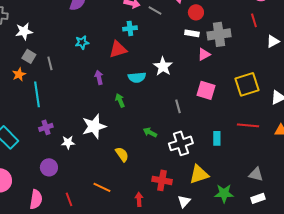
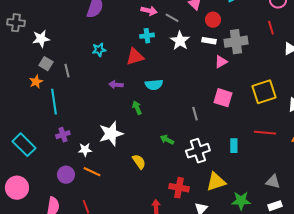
white star: (163, 66) -> (180, 41), moved
purple arrow: (99, 77) -> (116, 85), turned -72
orange line: (102, 187) -> (92, 172), moved

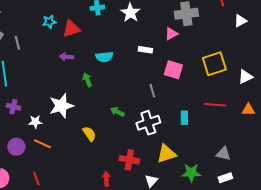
white rectangle: (209, 41) -> (145, 50), moved
red triangle: (135, 57) -> (71, 29), moved
gray line: (195, 114) -> (152, 91), moved
purple cross: (63, 135) -> (13, 107), turned 32

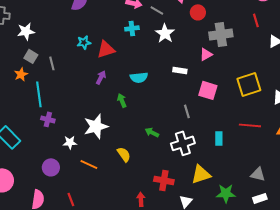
purple arrow: (66, 57) -> (101, 77), turned 112
purple cross: (13, 107) -> (48, 119), moved
orange line: (42, 144) -> (89, 164), moved

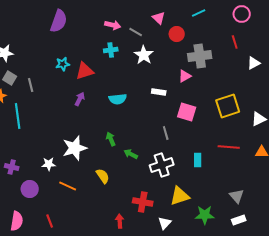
green arrow: (122, 100) -> (111, 139), moved
purple cross: (48, 119) -> (12, 167), moved
gray triangle: (258, 174) -> (237, 196), turned 35

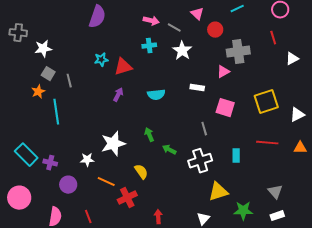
red cross: (143, 202) -> (127, 198), moved, turned -36

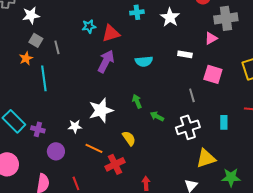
purple arrow: (118, 95) -> (106, 61), size x1.6

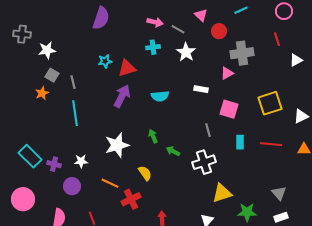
cyan line: (44, 78) -> (75, 113), moved
cyan rectangle: (224, 122) -> (240, 142), moved
white star: (75, 126) -> (81, 161), moved

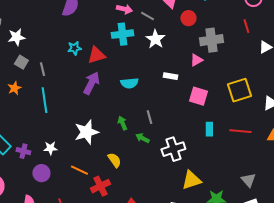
cyan cross: (153, 47) -> (122, 34), size x1.5
orange star: (42, 93) -> (14, 88), moved
gray line: (208, 130) -> (149, 117), moved

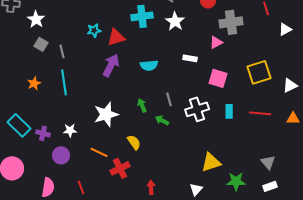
white star: (16, 37) -> (36, 19), turned -30
orange star: (14, 88) -> (34, 83), moved
white cross: (173, 149) -> (197, 109), moved

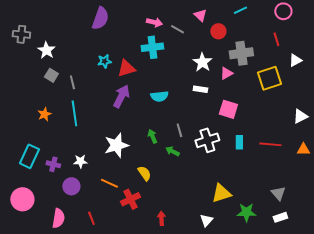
white star: (175, 21) -> (202, 62), moved
yellow square: (259, 72) -> (269, 78), moved
cyan rectangle: (19, 125) -> (29, 156), turned 70

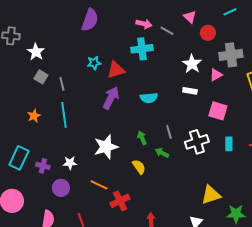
yellow semicircle: (144, 173) -> (139, 167), moved

